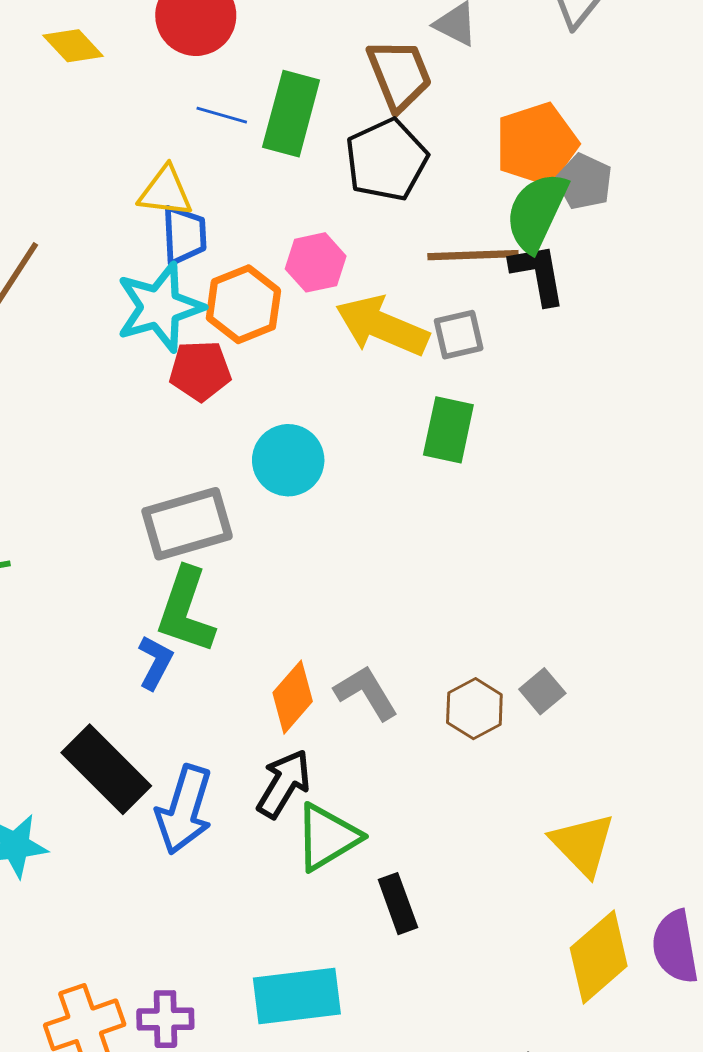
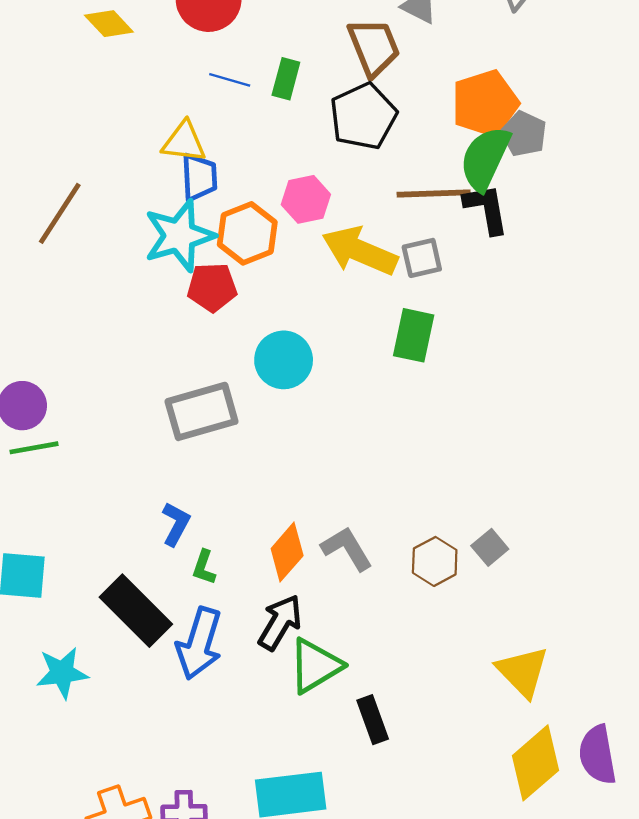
green rectangle: (291, 114) -> (286, 79), size x0.6
green L-shape: (186, 610) -> (204, 567), moved, size x0.5

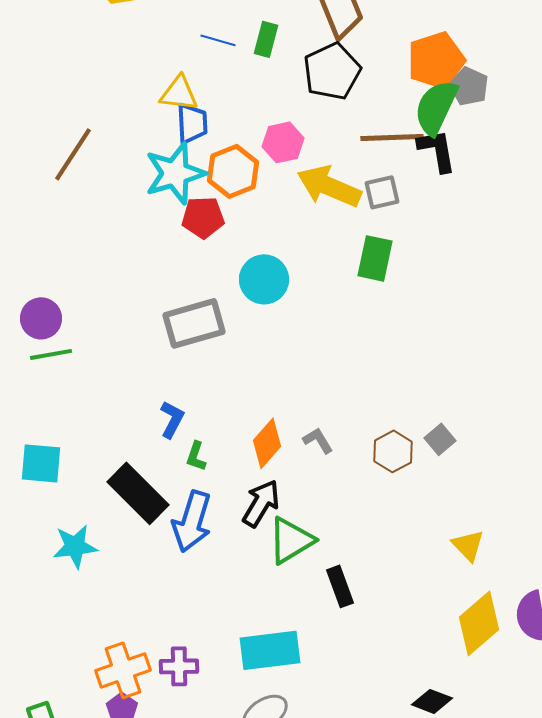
gray L-shape: (347, 549) -> (318, 440), size x0.7
yellow triangle: (523, 672) -> (468, 545), size x0.7

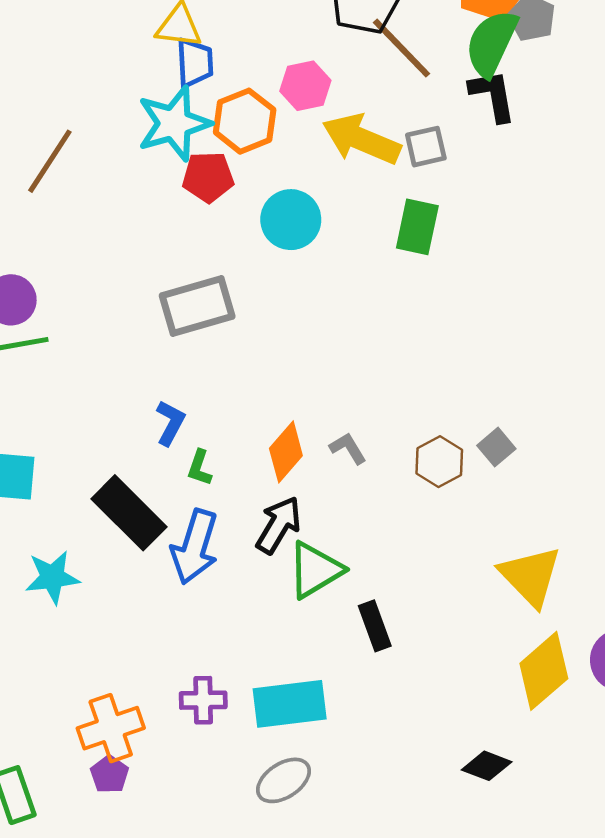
brown line: (392, 137) -> (401, 48), moved, turned 48
brown line: (73, 154) -> (50, 161), moved
cyan circle: (264, 279) -> (291, 220), moved
yellow triangle: (468, 545) -> (530, 576), size x1.6
purple cross: (179, 666) -> (203, 700), moved

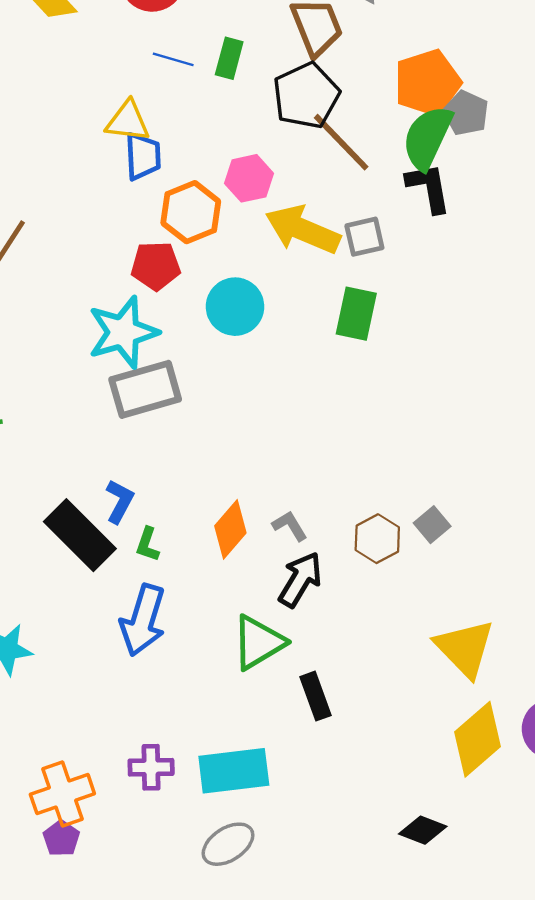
cyan star: (174, 123) -> (123, 332), moved
black rectangle: (129, 513) -> (80, 535), moved
black arrow: (279, 525) -> (300, 579), moved

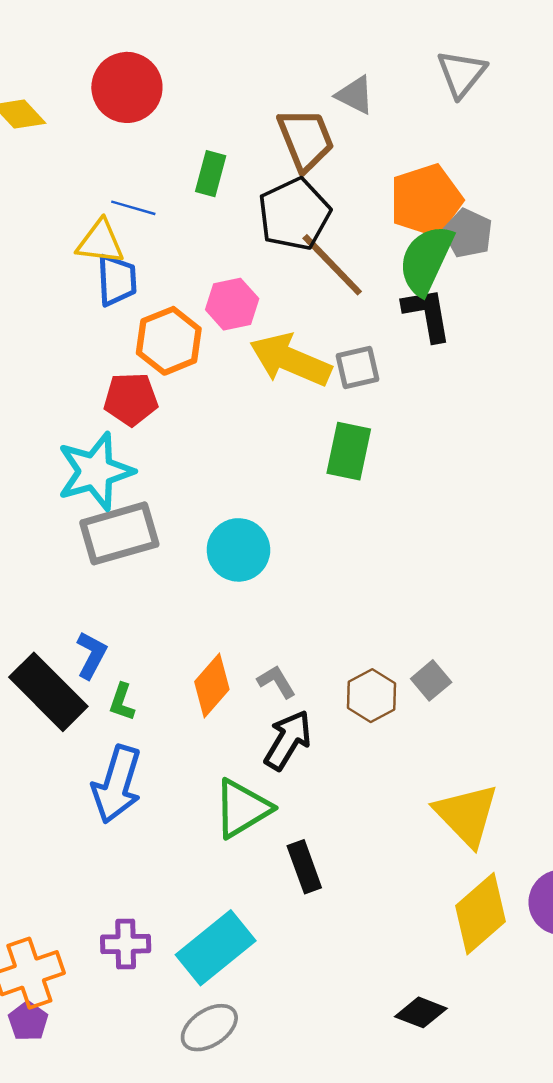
blue line: (173, 59) -> (133, 208), moved
cyan circle: (235, 307) -> (238, 550), moved
cyan rectangle: (234, 771) -> (216, 948), turned -32

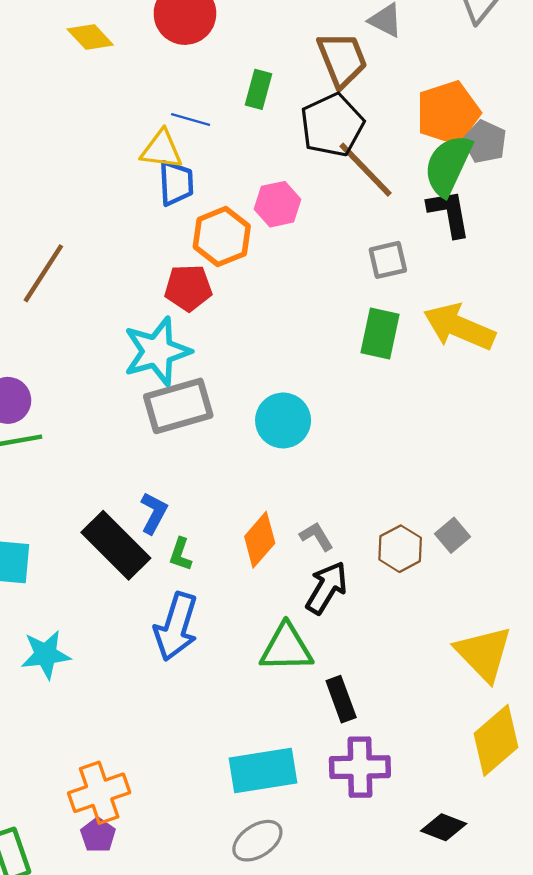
yellow arrow: (290, 360) -> (459, 327), moved
green triangle: (242, 808) -> (286, 648), turned 30
purple cross: (126, 944) -> (360, 767), moved, size x1.4
cyan rectangle: (216, 948) -> (263, 770), turned 30

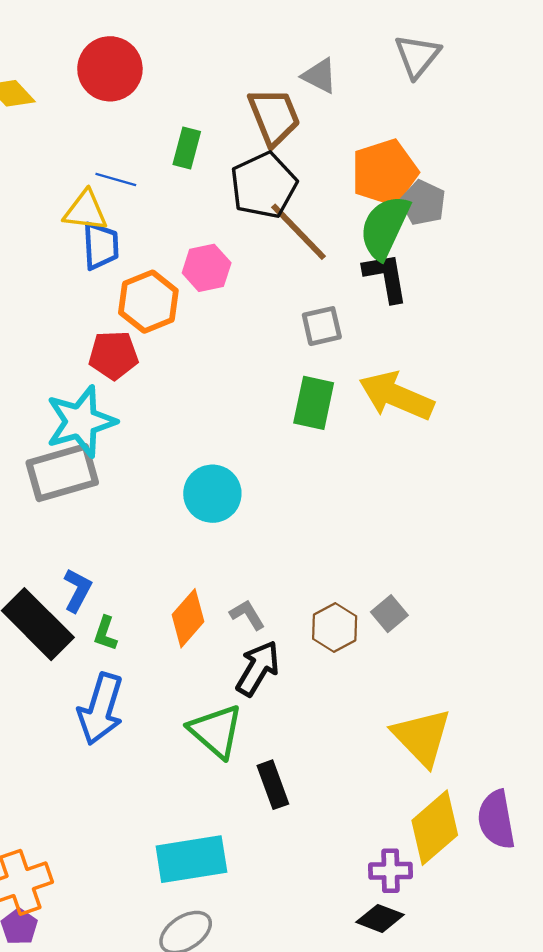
gray rectangle: (178, 406) -> (62, 473), moved
green triangle: (286, 648) -> (216, 731), turned 42
purple cross: (360, 767) -> (390, 871), moved, size x0.7

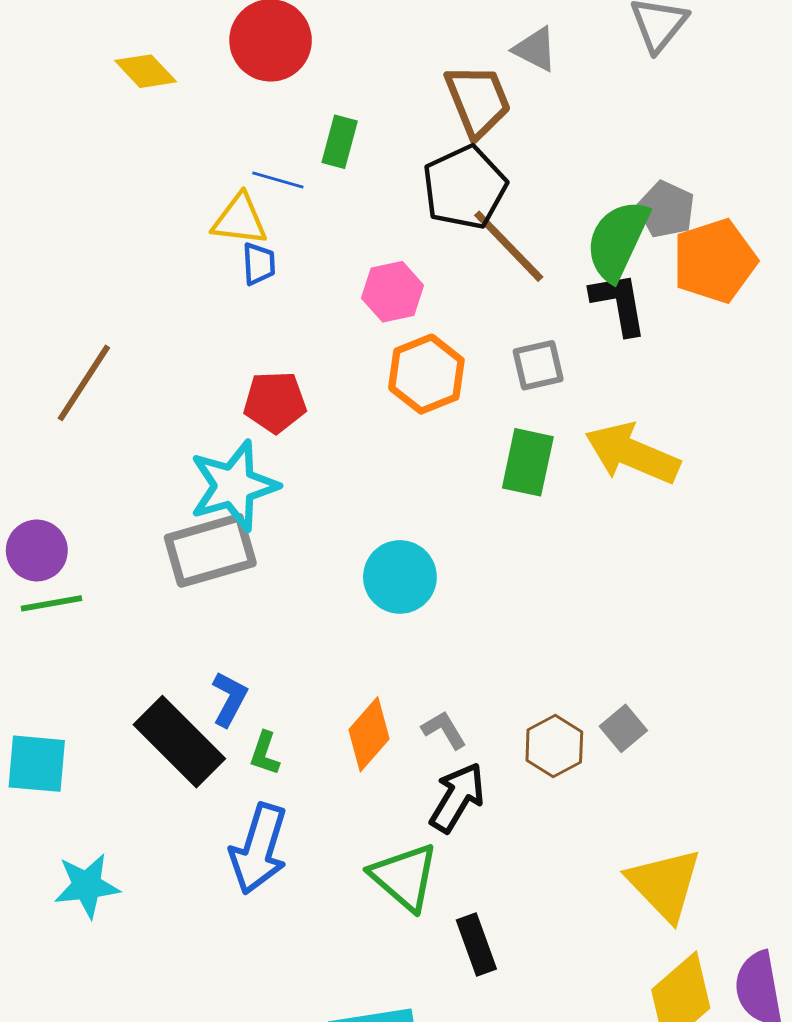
green rectangle: (187, 148) -> (340, 142), moved
orange pentagon: (385, 172) -> (715, 261), moved
blue trapezoid: (101, 246) -> (259, 264), size x0.7
orange hexagon: (148, 302) -> (426, 374), moved

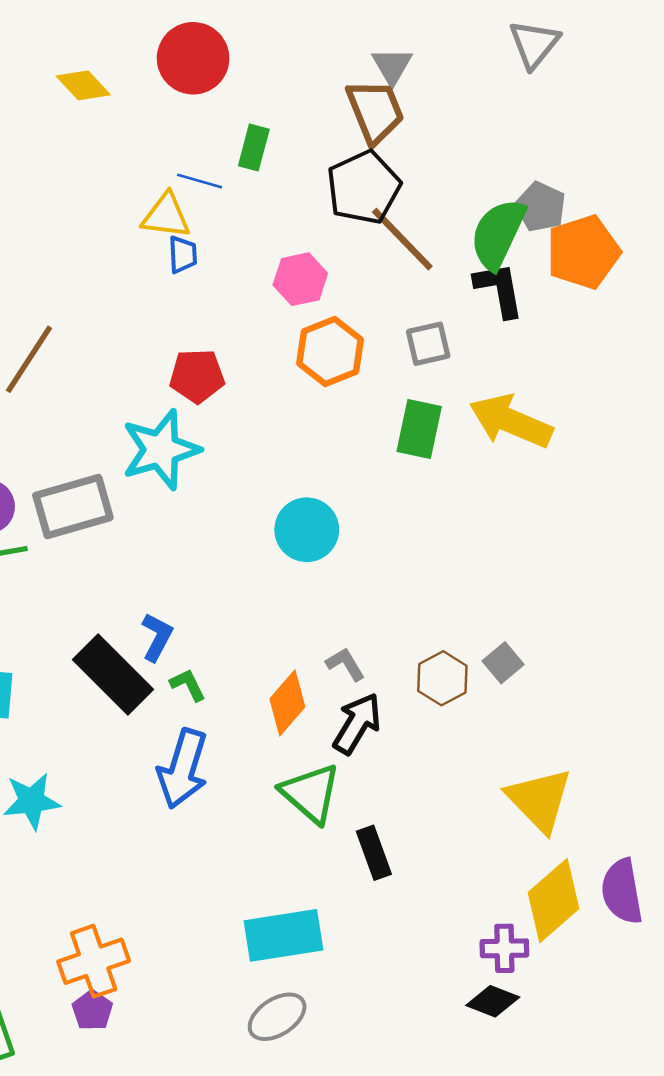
gray triangle: (535, 49) -> (392, 66), moved, turned 33
gray rectangle: (210, 550) -> (73, 507), moved
orange diamond: (369, 734) -> (287, 703), moved
green L-shape: (265, 753) -> (188, 685), turned 135

